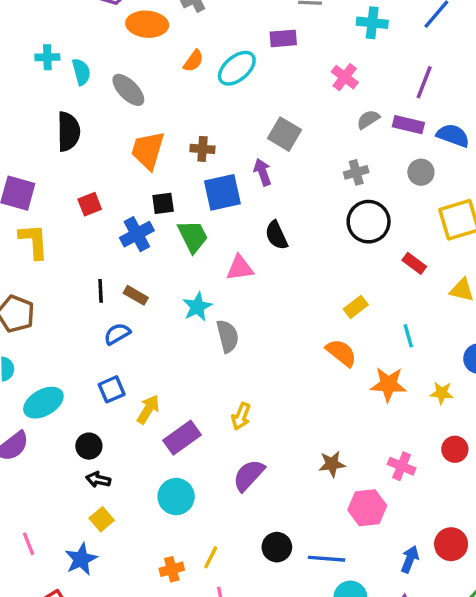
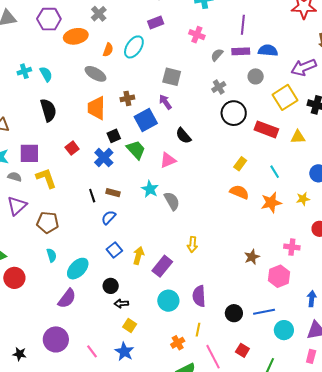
gray ellipse: (128, 90) -> (95, 74), moved
red rectangle: (414, 263) -> (266, 129), size x1.6
purple semicircle: (249, 475) -> (199, 296), moved, turned -30

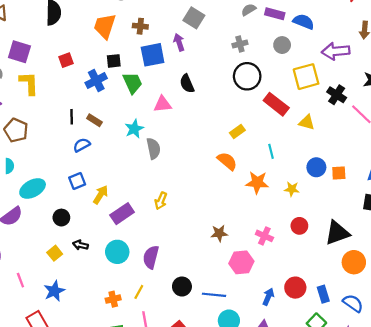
black arrow: (121, 304) -> (80, 245), moved
yellow square: (130, 326) -> (55, 253), moved

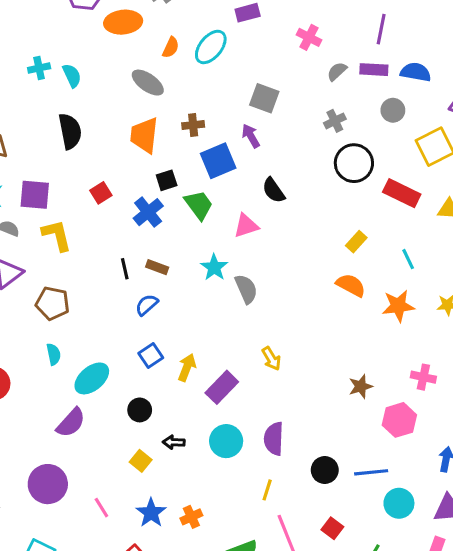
yellow arrow: (161, 201) -> (271, 359), turned -42
orange cross: (113, 299) -> (191, 517), moved

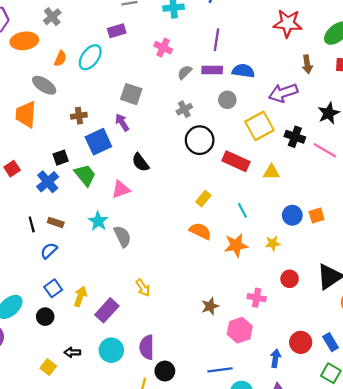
orange trapezoid: (144, 135) -> (26, 114), moved
black circle: (140, 410) -> (45, 317), moved
black circle: (325, 470) -> (165, 371), moved

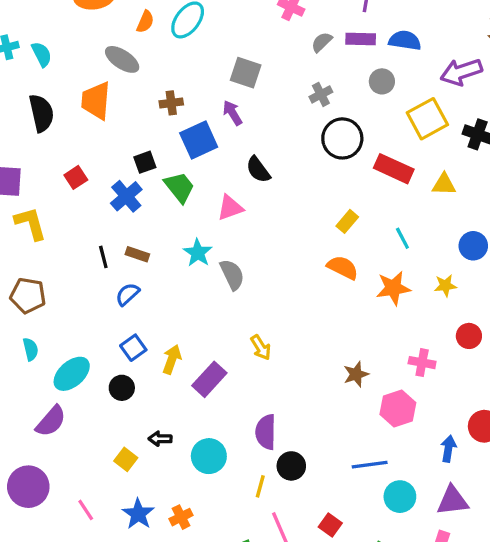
cyan circle: (111, 350) -> (209, 456), moved

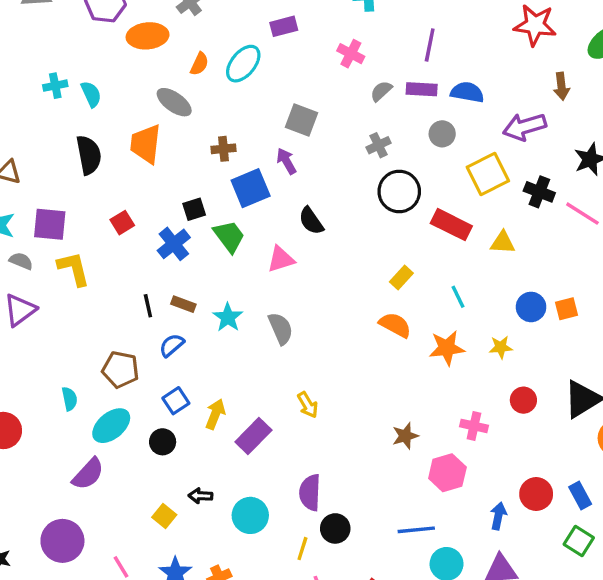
cyan star: (198, 253) -> (228, 317), moved
brown pentagon: (28, 296) -> (120, 369), moved

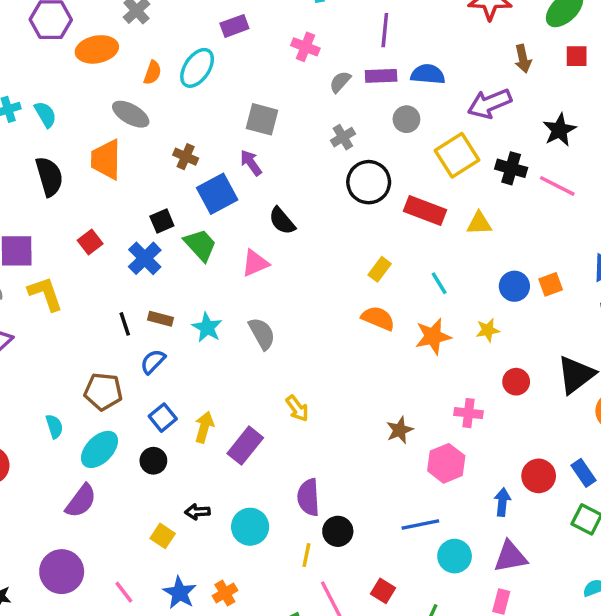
brown cross: (224, 149) -> (186, 157), turned 35

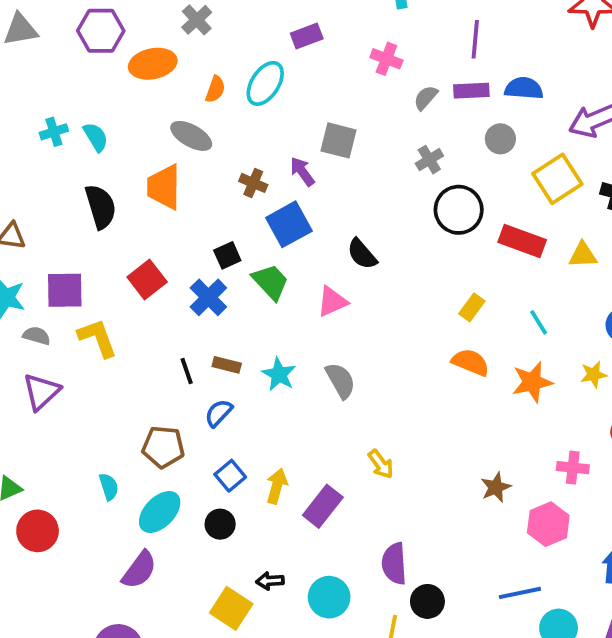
purple arrow: (251, 163) -> (302, 171), moved
red square: (90, 242) -> (147, 280), size x1.4
yellow square: (163, 536) -> (231, 608), size x1.5

